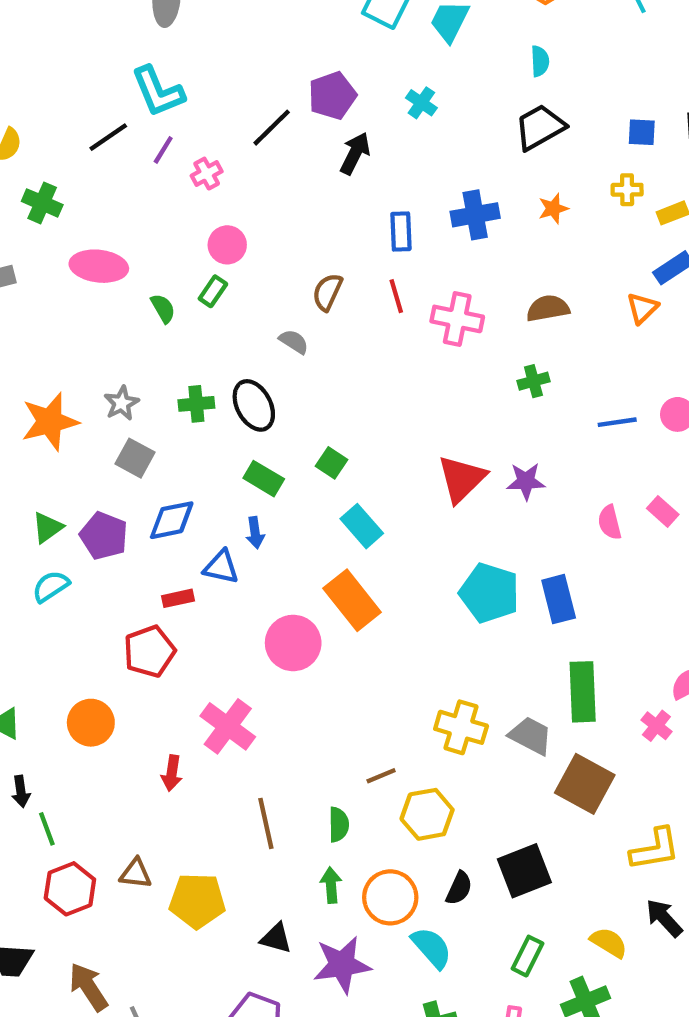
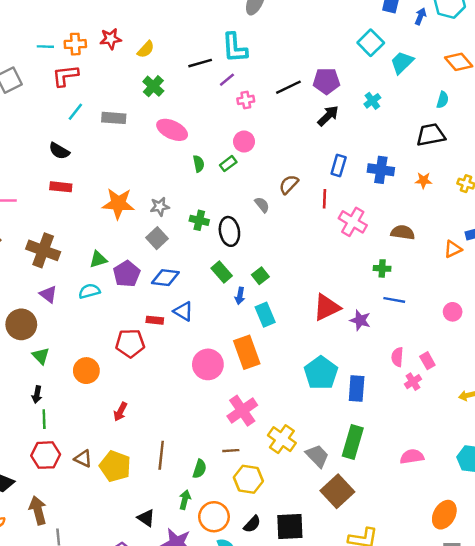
blue line: (617, 422) -> (394, 300), moved
blue arrow: (255, 533) -> (240, 296), moved
pink cross: (228, 726) -> (242, 411), moved
pink cross: (656, 726) -> (413, 382), moved
yellow pentagon: (197, 901) -> (115, 466), moved

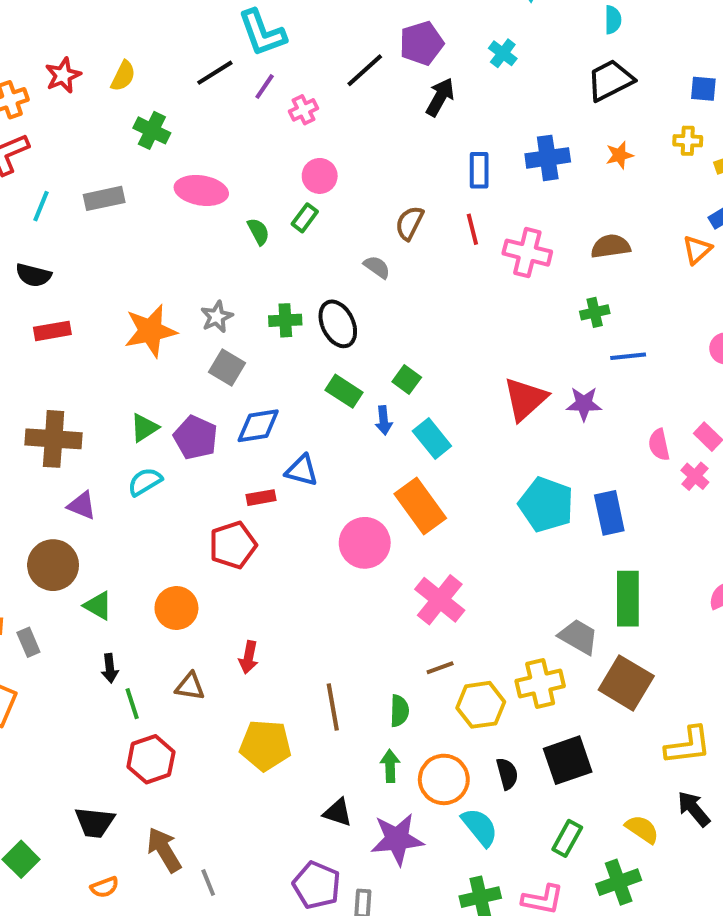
yellow cross: (282, 439) -> (540, 684), moved, turned -32
brown triangle: (83, 459) -> (190, 686), moved
black semicircle: (252, 524) -> (507, 774), turned -42

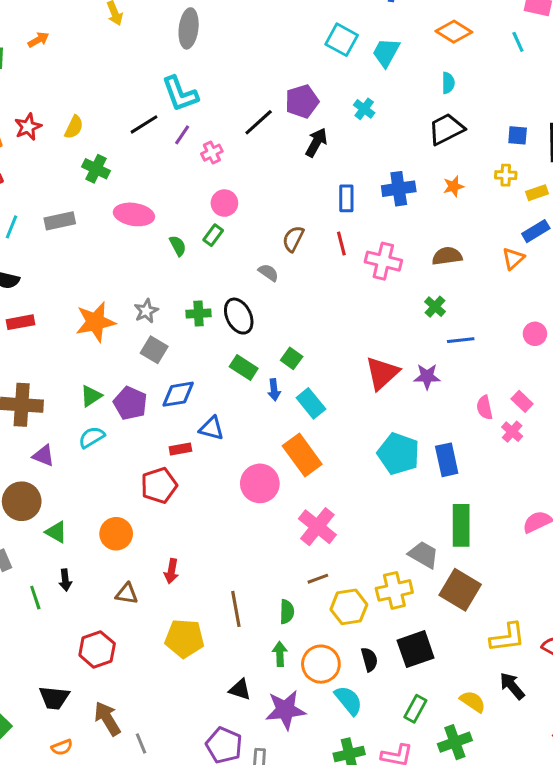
green cross: (595, 312) -> (435, 307), turned -35
green line: (132, 704) -> (35, 598), moved

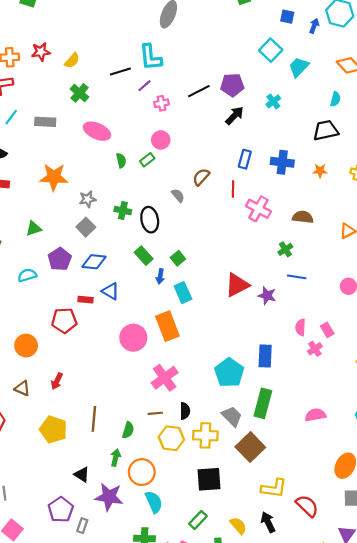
orange star: (95, 322) -> (54, 177), moved
green triangle: (91, 396) -> (34, 228), moved
cyan pentagon: (398, 454) -> (229, 373), moved
black semicircle: (369, 659) -> (185, 411), moved

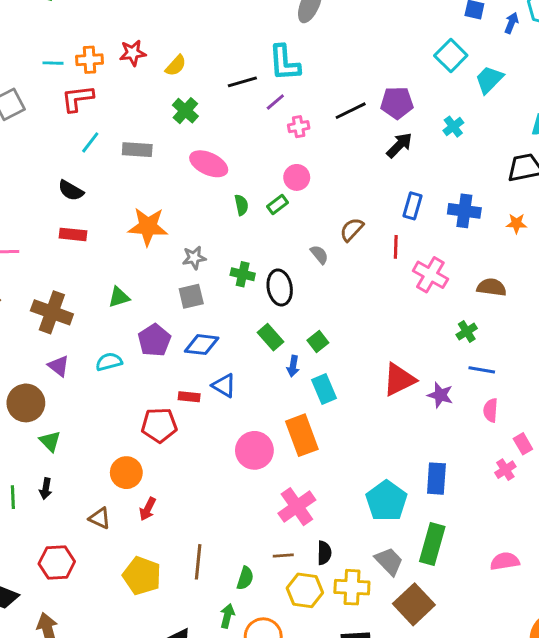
gray square: (86, 227) -> (191, 296), turned 30
pink semicircle: (301, 327) -> (491, 410), moved
orange circle: (26, 346) -> (126, 473), moved

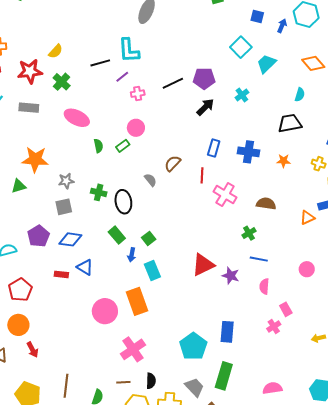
red star: (133, 53) -> (30, 71), moved, size x1.4
green triangle: (119, 297) -> (19, 186), moved
red pentagon: (159, 425) -> (20, 290), moved, turned -30
red arrow: (148, 509) -> (32, 350), turned -56

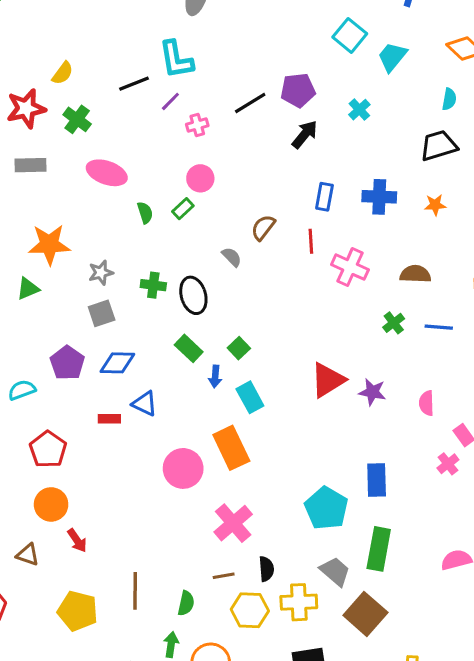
blue line: (259, 259) -> (439, 327), moved

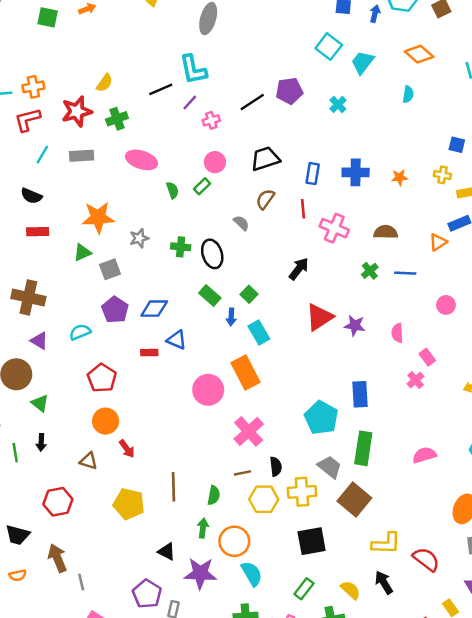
green cross: (77, 119) -> (117, 119), turned 35
black arrow: (305, 134) -> (299, 269), moved
black trapezoid: (439, 146) -> (265, 159), moved
gray square: (102, 313) -> (110, 269), moved

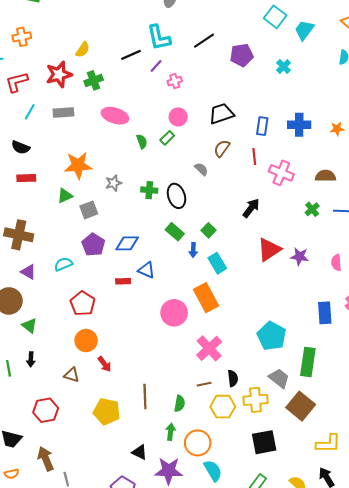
orange cross: (33, 87) -> (22, 37), moved
black line: (252, 102) -> (204, 41), moved
blue rectangle: (360, 394) -> (325, 313), moved

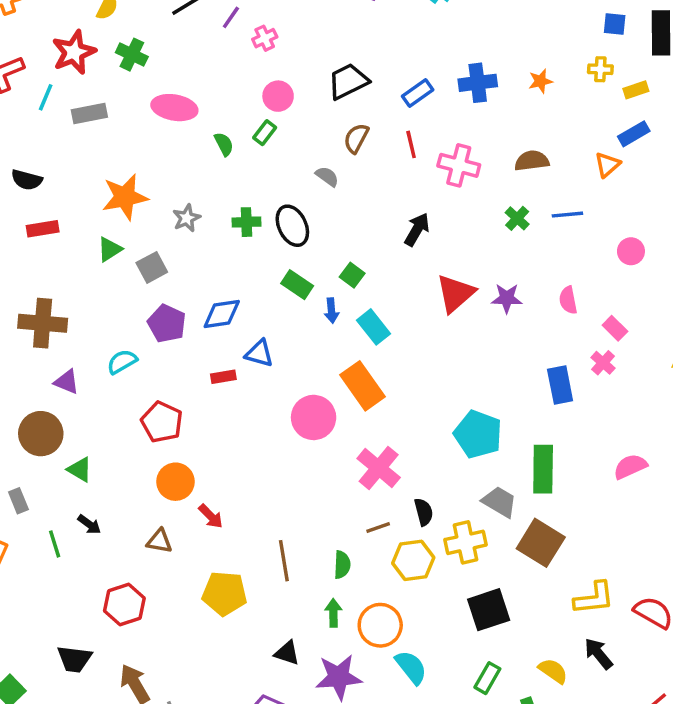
green cross: (94, 80) -> (132, 55), turned -36
cyan line: (30, 112) -> (46, 97), moved
blue rectangle: (262, 126) -> (418, 93), turned 54
black arrow: (31, 359) -> (89, 524), turned -48

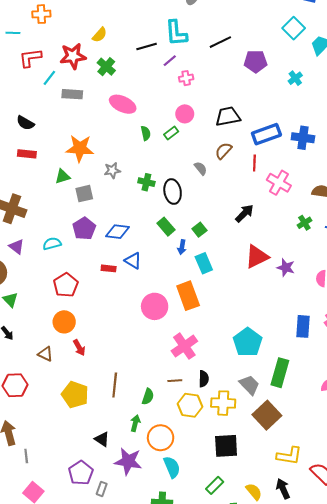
blue rectangle: (418, 93) -> (266, 134), size x1.5

